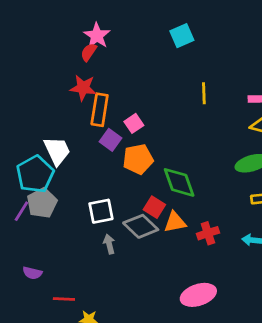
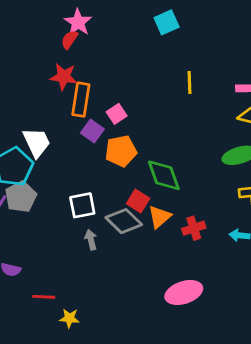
orange triangle: (175, 222) -> (159, 217), turned -30

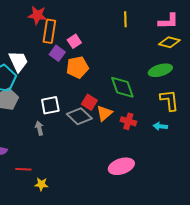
green diamond: (164, 175) -> (122, 87), moved
red cross: (194, 228) -> (128, 121), turned 35
gray arrow: (91, 240) -> (39, 128), moved

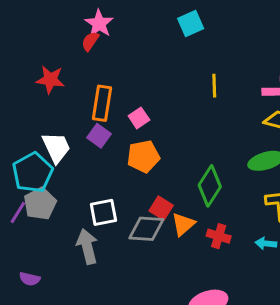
red star: (37, 15) -> (50, 80), moved
purple square: (57, 53) -> (99, 136), moved
green diamond: (122, 87) -> (210, 186), turned 52
gray diamond: (79, 116) -> (146, 229), turned -40
gray arrow: (39, 128) -> (87, 246), size x1.6

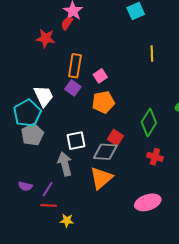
red star: (50, 80) -> (46, 38), moved
purple line: (18, 212) -> (48, 189), moved
orange triangle: (183, 224) -> (101, 178), moved, size x1.4

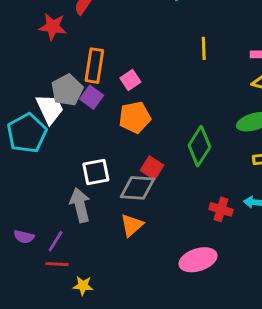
gray pentagon: (32, 135) -> (67, 90), moved
red cross: (155, 157) -> (221, 209), moved
orange triangle: (101, 178) -> (132, 225), size x0.7

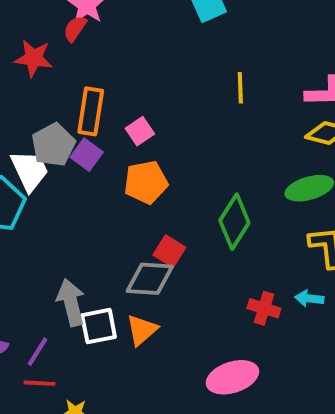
white square: (96, 172) -> (99, 326), moved

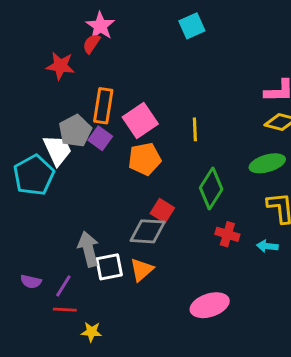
yellow line: (240, 88) -> (195, 129), moved
pink square: (140, 131) -> (140, 120), size x1.6
red cross: (264, 308) -> (227, 234), moved

